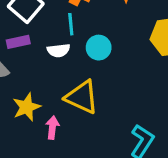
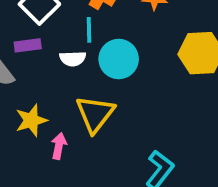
cyan circle: (99, 48) -> (119, 59), size x1.4
yellow triangle: (82, 97) -> (95, 114), turned 39

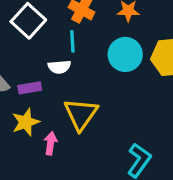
purple rectangle: (28, 45) -> (30, 88), moved
cyan circle: (119, 59) -> (125, 54), moved

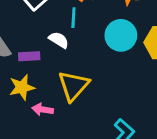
white semicircle: (59, 67) -> (59, 40), turned -150
pink arrow: (51, 143) -> (43, 109), turned -96

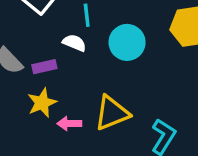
cyan circle: (121, 35) -> (127, 42), moved
yellow triangle: (74, 86) -> (112, 113), moved, turned 36

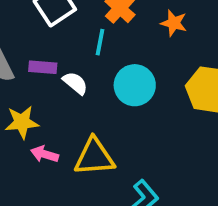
white semicircle: (74, 43) -> (75, 83), moved
purple rectangle: (44, 67) -> (43, 67), moved

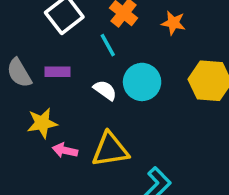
cyan line: (100, 42) -> (108, 45), turned -35
white semicircle: (75, 83) -> (105, 90), moved

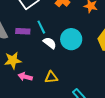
cyan line: (108, 45) -> (41, 27), moved
yellow triangle: (110, 150) -> (51, 77), size x0.6

